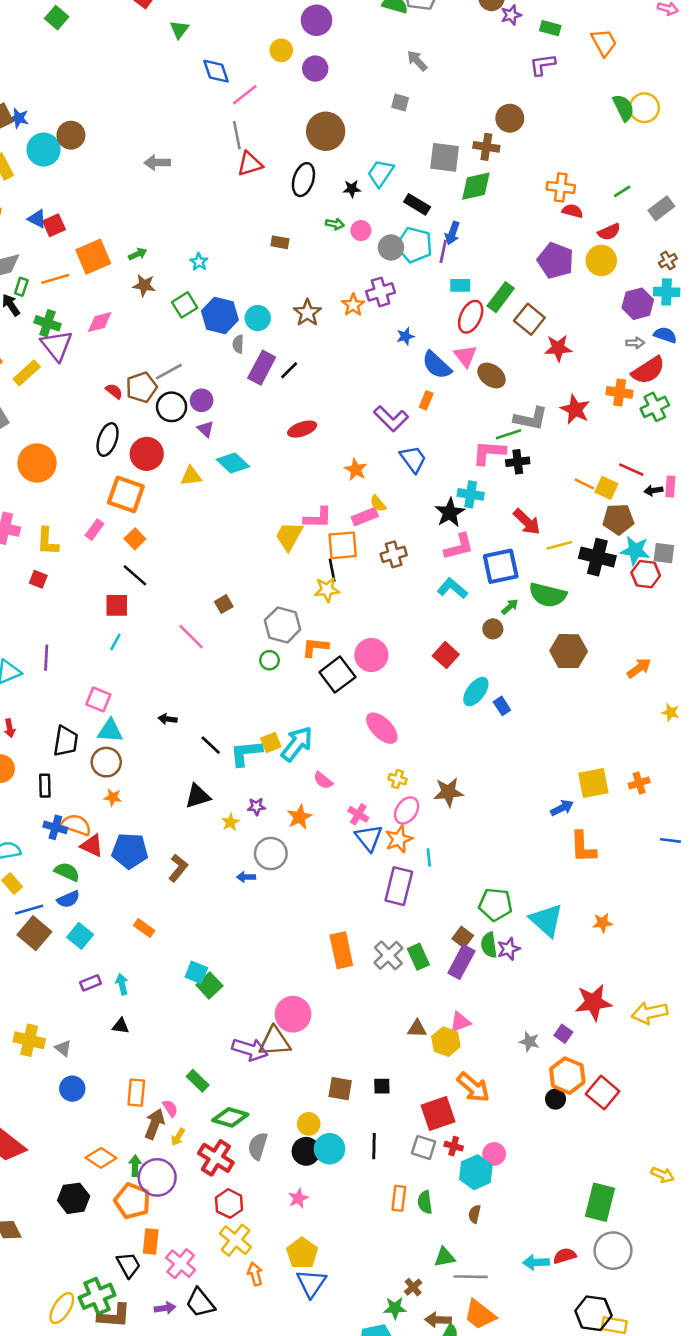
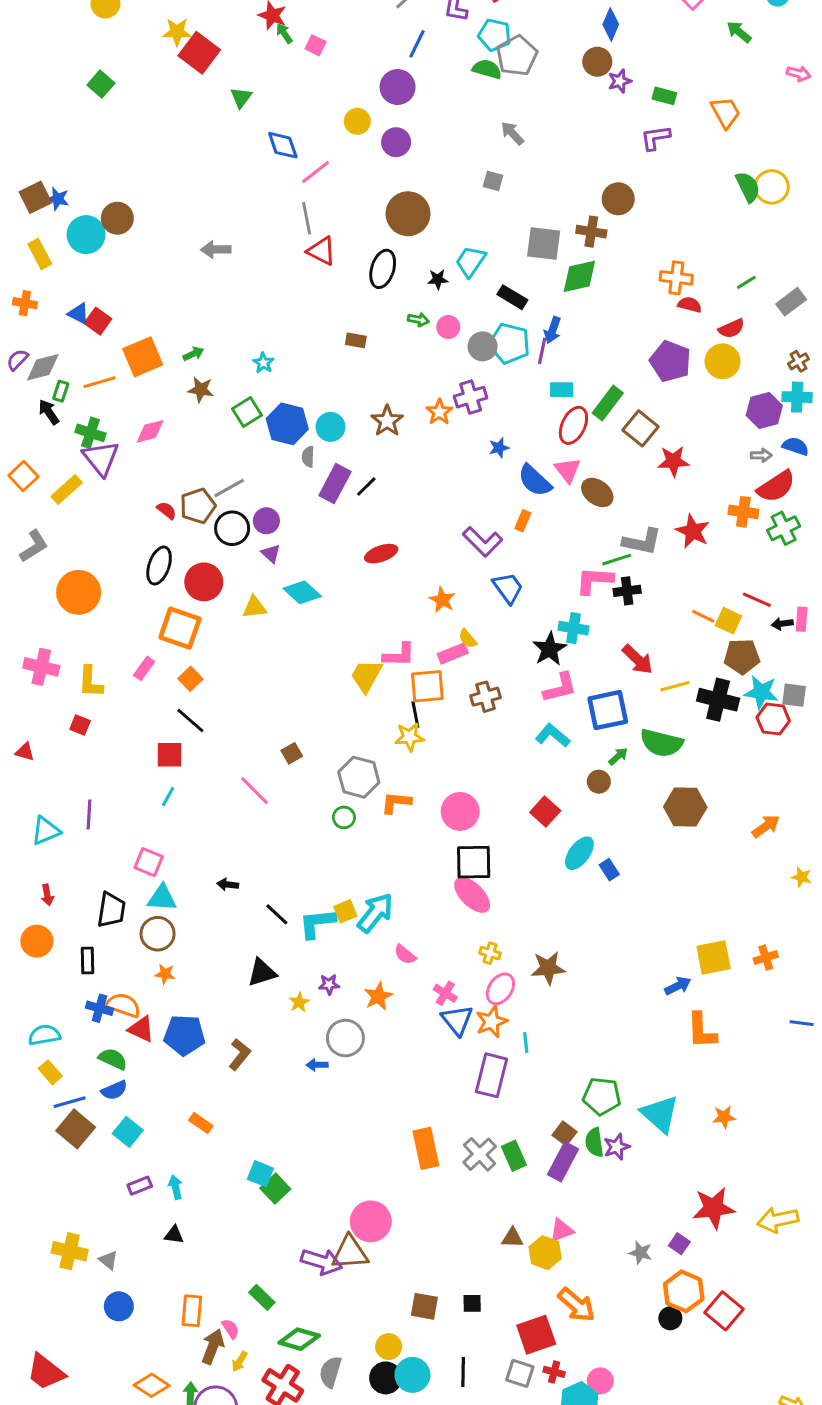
red triangle: (250, 164) -> (322, 251), turned 44
red square: (54, 225) -> (98, 321), turned -30
black square: (337, 675) -> (474, 862), moved, turned 36

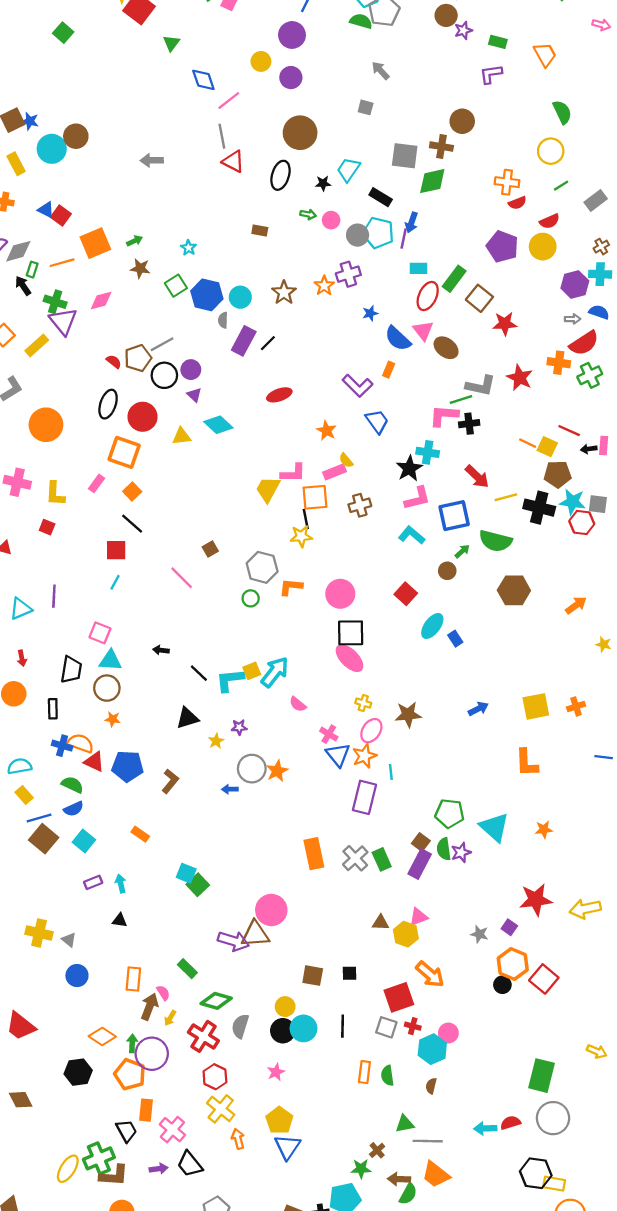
yellow circle: (772, 187) -> (551, 151), moved
red semicircle: (690, 305) -> (517, 203), turned 144
blue arrow: (678, 986) -> (478, 709), moved
orange star: (378, 996) -> (277, 771), moved

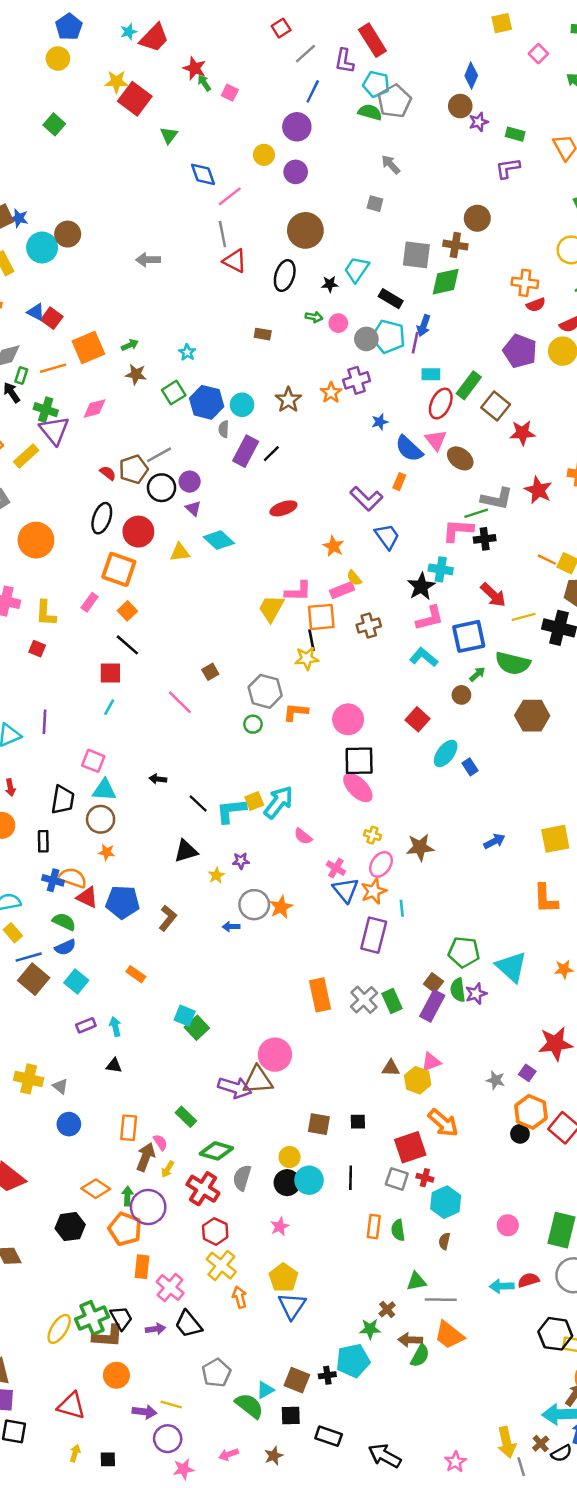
pink circle: (448, 1033) -> (508, 1225), moved
black trapezoid: (126, 1131) -> (121, 1318), moved

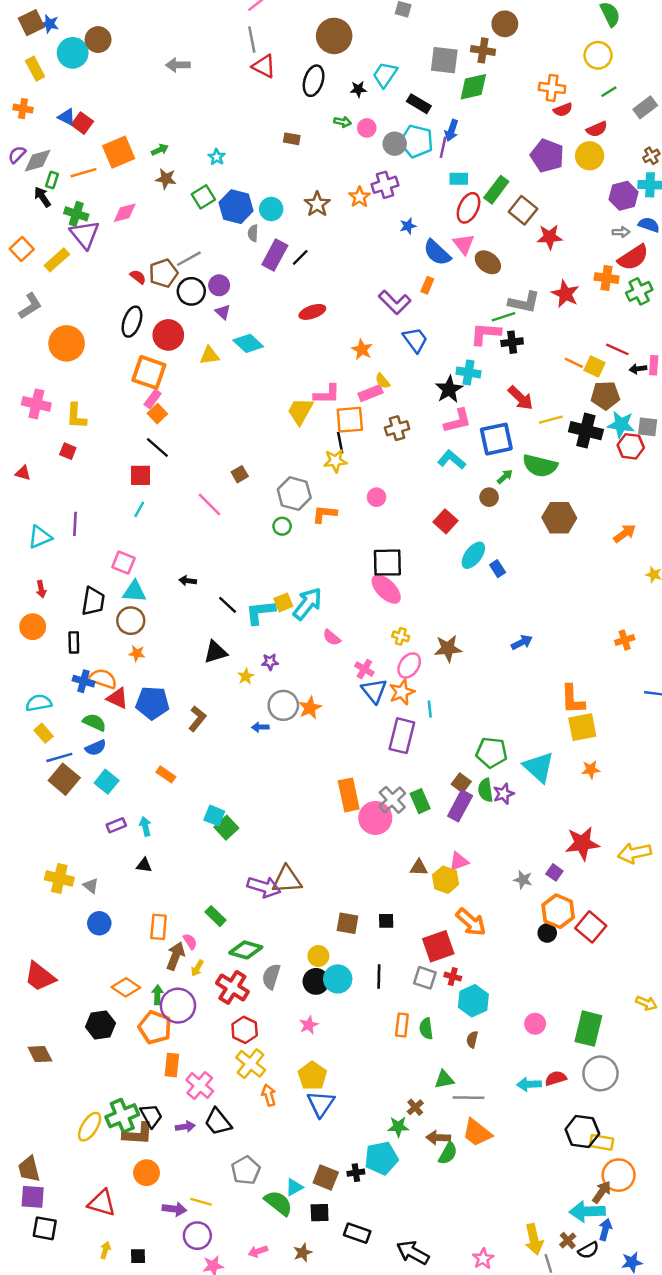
pink rectangle: (90, 602) -> (153, 399), moved
pink circle: (348, 719) -> (376, 497), moved, size x0.6
yellow square: (555, 839) -> (582, 727), moved
pink circle: (275, 1055) -> (375, 818), moved

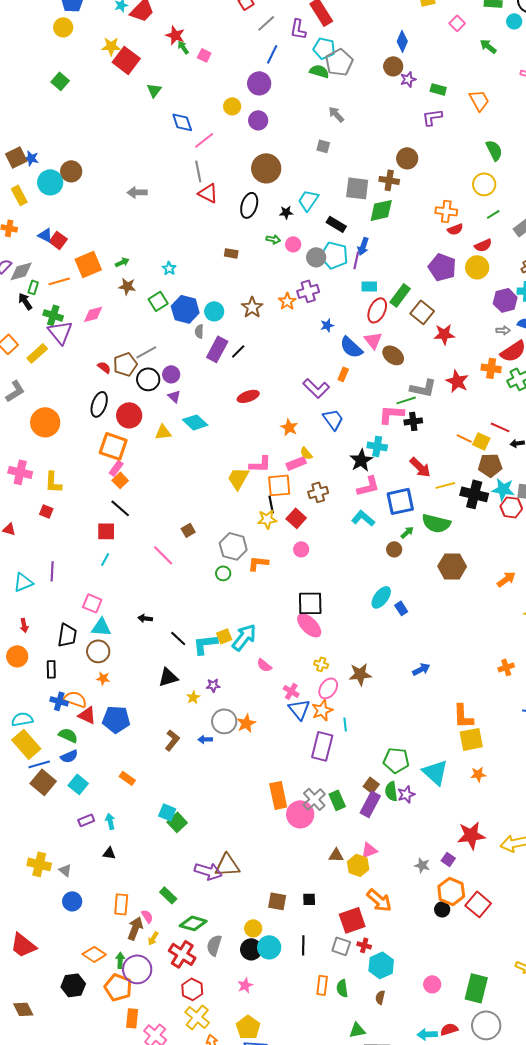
red square: (445, 521) -> (296, 518), moved
brown L-shape: (197, 719) -> (172, 740), moved
yellow rectangle: (44, 733) -> (26, 744), size x1.8

